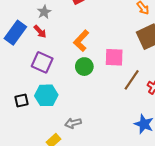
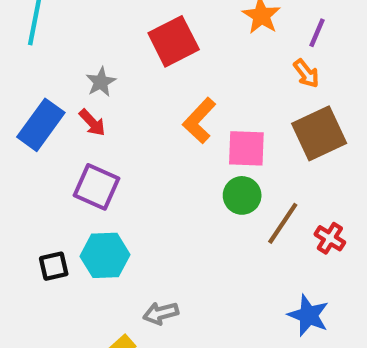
orange L-shape: (81, 41) -> (199, 121), moved
pink square: (114, 57) -> (246, 148), moved
green circle: (84, 67) -> (242, 195), moved

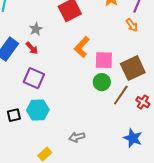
brown square: (319, 133) -> (133, 68), moved
gray arrow: (161, 313) -> (77, 137), moved

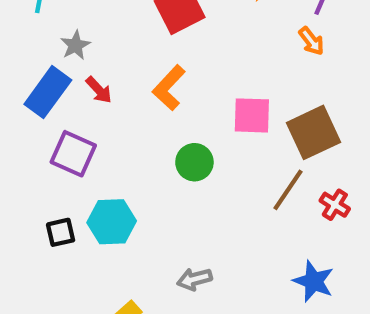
gray star: (36, 29) -> (75, 45), moved
orange L-shape: (82, 47) -> (169, 88), moved
purple square: (34, 78) -> (73, 154), moved
green circle: (102, 82) -> (194, 162), moved

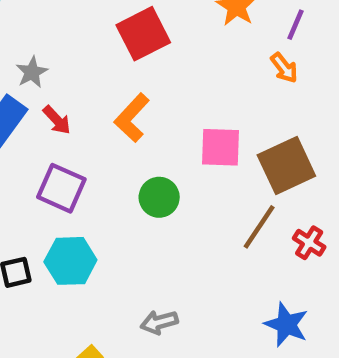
purple square: (73, 154) -> (61, 188), moved

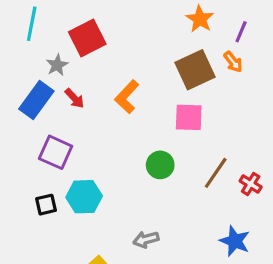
red square: (143, 34) -> (87, 38), moved
brown square: (286, 165) -> (195, 70), moved
purple square: (61, 188) -> (56, 152), moved
green circle: (159, 197) -> (160, 165), moved

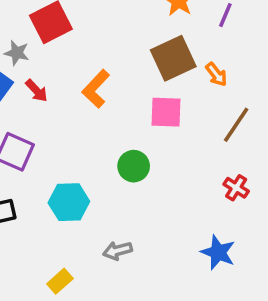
orange arrow: (233, 62) -> (216, 74), moved
gray star: (57, 65) -> (17, 53), turned -30
brown line: (216, 173) -> (236, 125), moved
cyan hexagon: (84, 197) -> (69, 202), moved

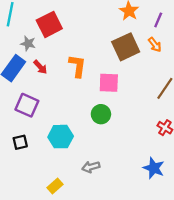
orange arrow: (216, 74) -> (155, 45), moved
orange L-shape: (96, 89) -> (77, 66), turned 145
pink square: (166, 112) -> (109, 83), moved

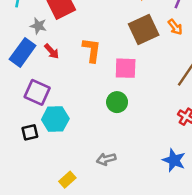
cyan hexagon: (61, 137) -> (55, 119), moved

